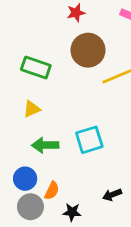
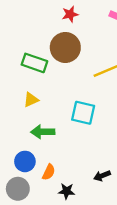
brown circle: (88, 50) -> (65, 47), moved
cyan square: (89, 140) -> (83, 113), moved, turned 30
gray circle: (30, 207) -> (18, 189), moved

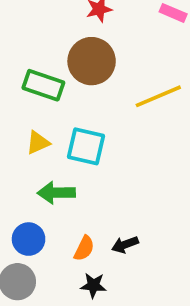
cyan square: (83, 113) -> (86, 146), moved
orange semicircle: (49, 172) -> (84, 248), moved
black arrow: (102, 176) -> (125, 245), moved

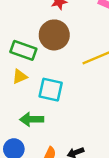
yellow triangle: (38, 143) -> (20, 77), moved

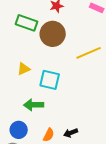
green rectangle: (23, 50) -> (27, 23), moved

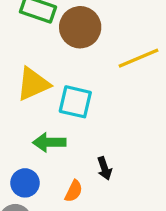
yellow triangle: (24, 69) -> (33, 84), size x1.6
black arrow: (71, 133) -> (104, 168), moved, turned -88

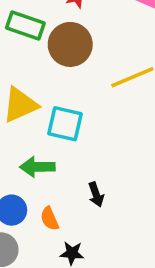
orange semicircle: (74, 191) -> (50, 219), moved, turned 130

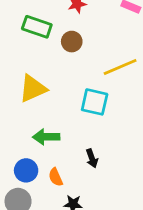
brown circle: (70, 44) -> (72, 42), size x0.6
cyan square: (65, 124) -> (95, 102), moved

